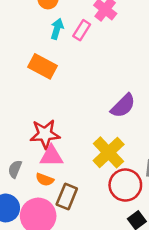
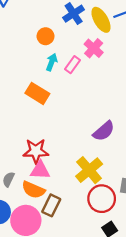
orange semicircle: (45, 180) -> (33, 190), size x1.5

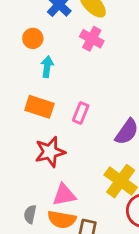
pink rectangle: (73, 65) -> (81, 113), moved
red star: (36, 151) -> (50, 152), moved

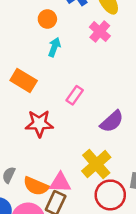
orange rectangle: (39, 107) -> (24, 80), moved
pink triangle: (64, 195) -> (60, 183), moved

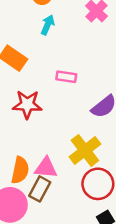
pink rectangle: (75, 95) -> (66, 77), turned 60
orange semicircle: (36, 186) -> (20, 170), turned -105

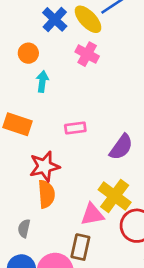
pink triangle: (46, 168) -> (92, 214), moved
orange semicircle: (20, 170) -> (46, 194), moved

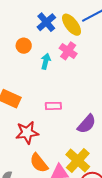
cyan arrow: (42, 81) -> (46, 61), moved
orange semicircle: (46, 194) -> (39, 163), moved, turned 140

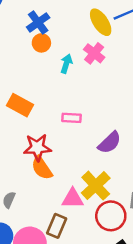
blue cross: (46, 22) -> (38, 22), moved
orange semicircle: (39, 163) -> (42, 168), moved

